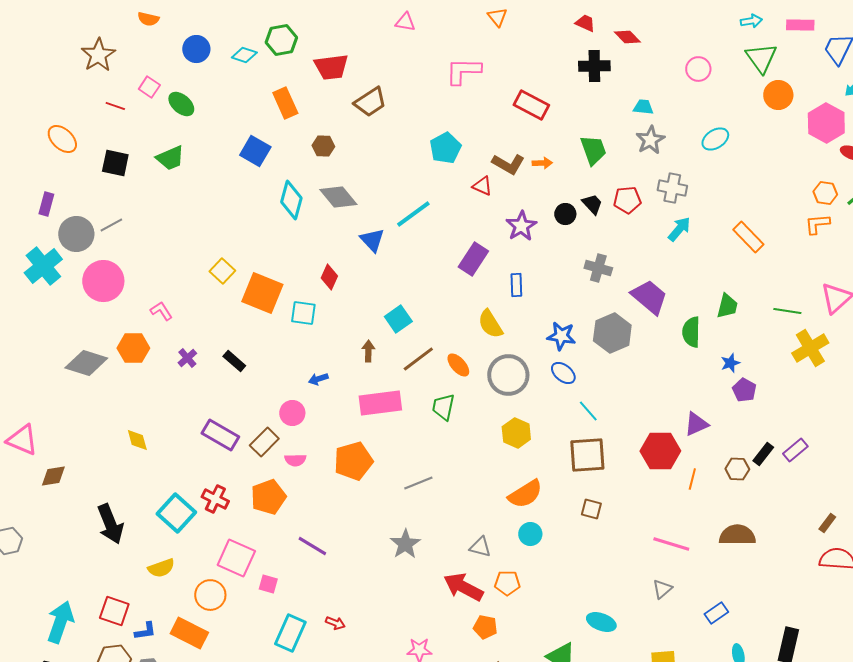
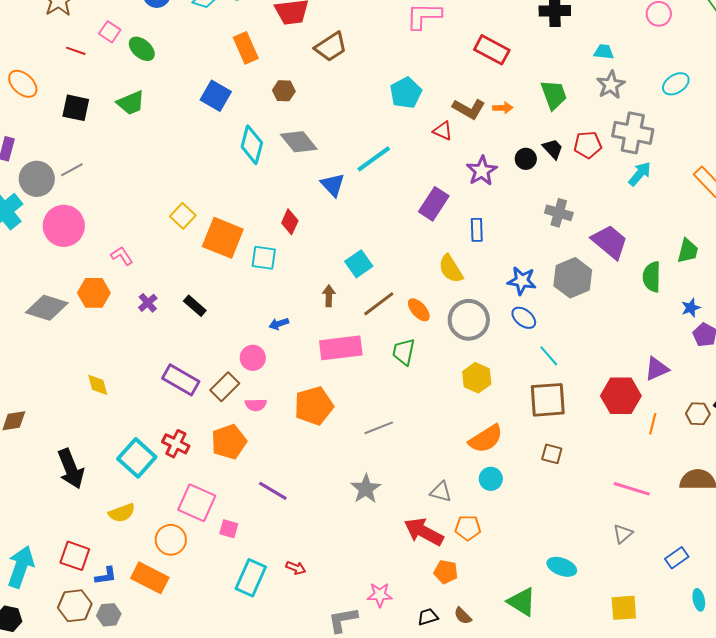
gray cross: (672, 188) -> (633, 133), size x1.4

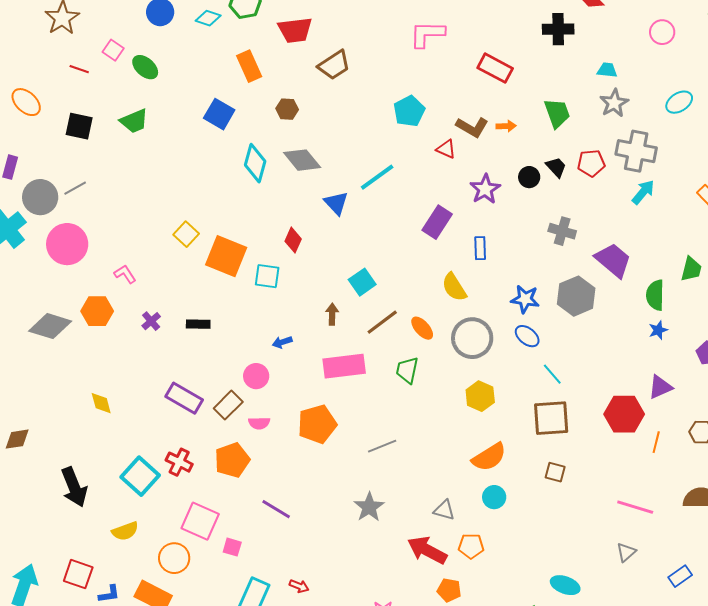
black rectangle: (195, 306) -> (198, 324), turned -40
blue star: (691, 308) -> (658, 330), moved

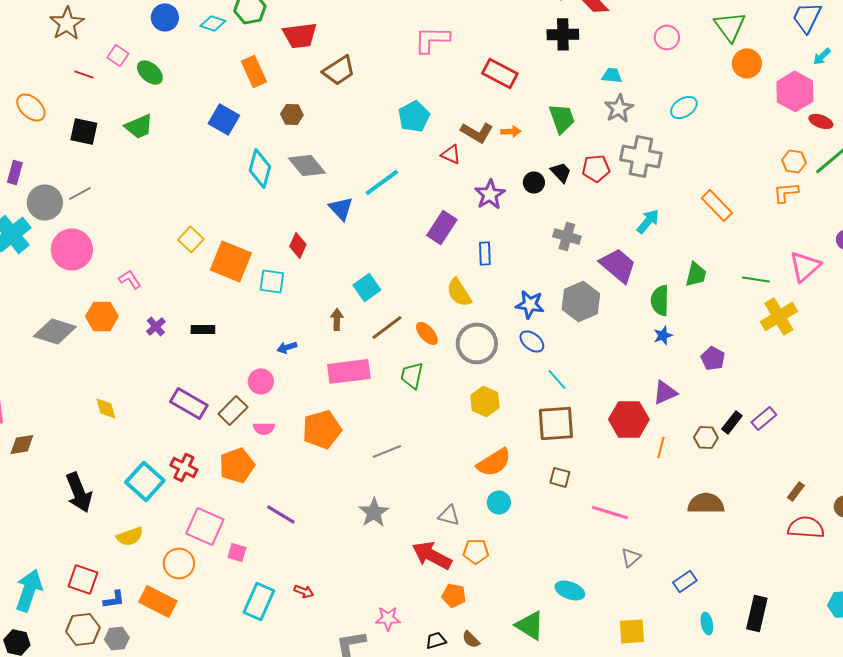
cyan arrow: (643, 192) -> (648, 221), moved
pink line: (635, 507) -> (610, 512), moved

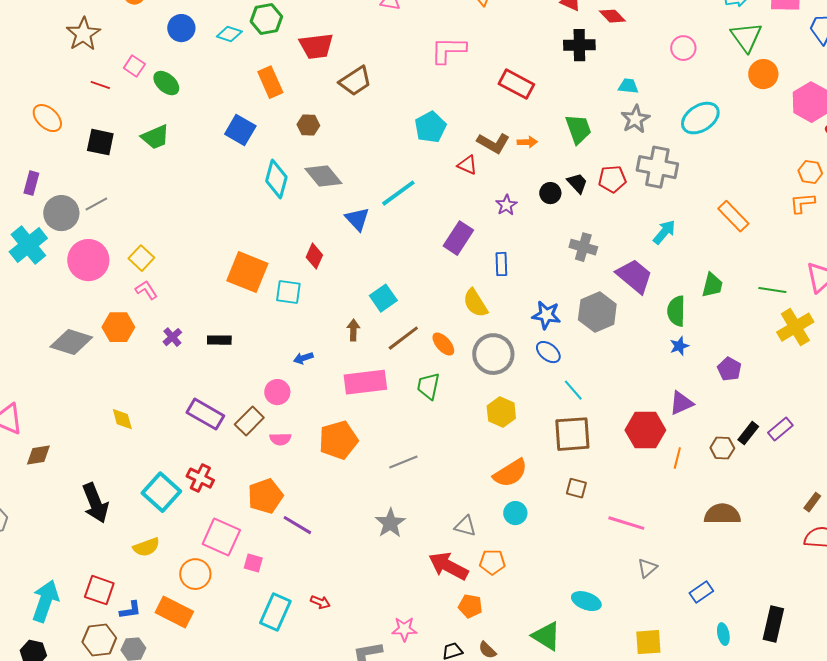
cyan ellipse: (684, 107) -> (700, 118), size x1.4
purple star: (490, 194) -> (506, 205), size x0.7
yellow square: (191, 239) -> (141, 258), moved
orange pentagon: (237, 465) -> (265, 496), moved

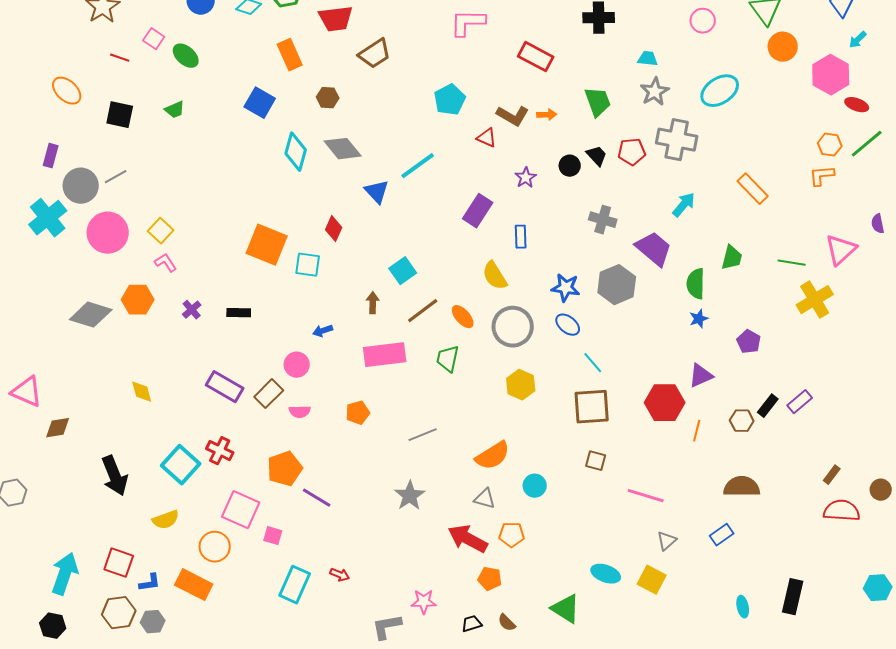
green trapezoid: (155, 137) -> (175, 110), size x0.7
orange pentagon: (338, 440) -> (358, 413), size x0.6
orange semicircle: (510, 473) -> (493, 456), moved
blue rectangle: (701, 592) -> (722, 535), moved
yellow square: (648, 642) -> (652, 580), moved, turned 32

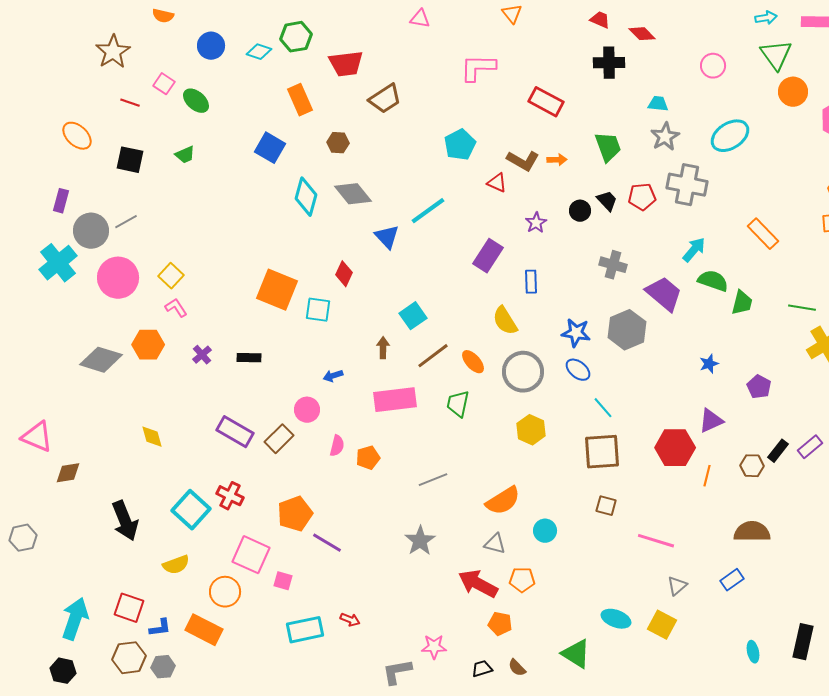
green semicircle: (696, 284) -> (713, 281), moved, turned 108
pink semicircle: (300, 412) -> (337, 446), moved, turned -75
cyan rectangle: (295, 585) -> (305, 630), turned 54

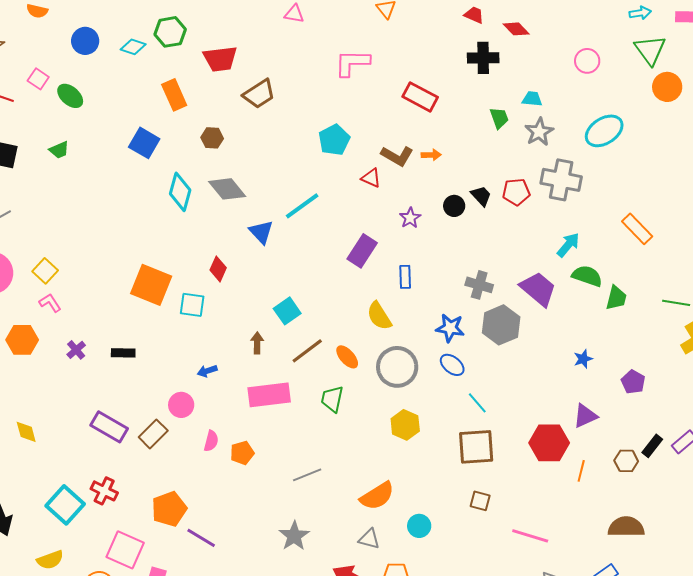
green trapezoid: (608, 147) -> (499, 118), moved, size x0.7
gray cross: (613, 265) -> (479, 285), moved

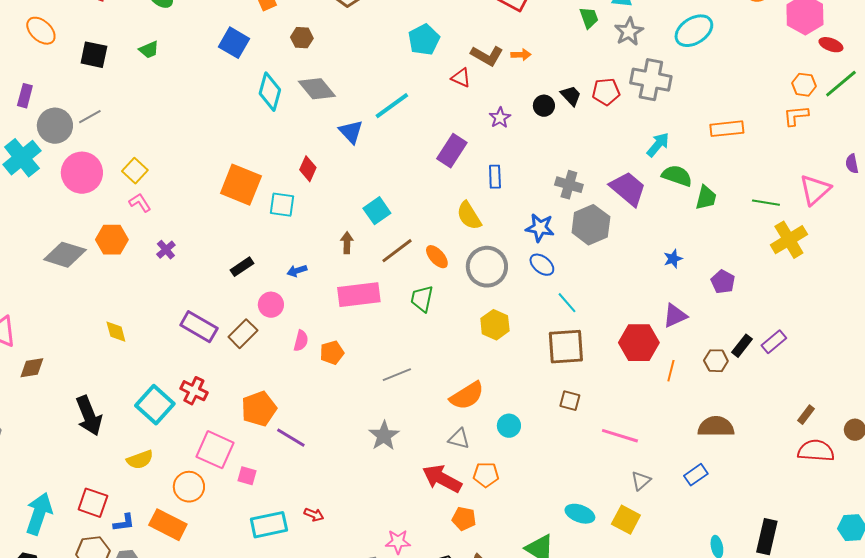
orange rectangle: (637, 229) -> (727, 129), turned -52
black rectangle: (123, 353) -> (242, 267), moved, turned -35

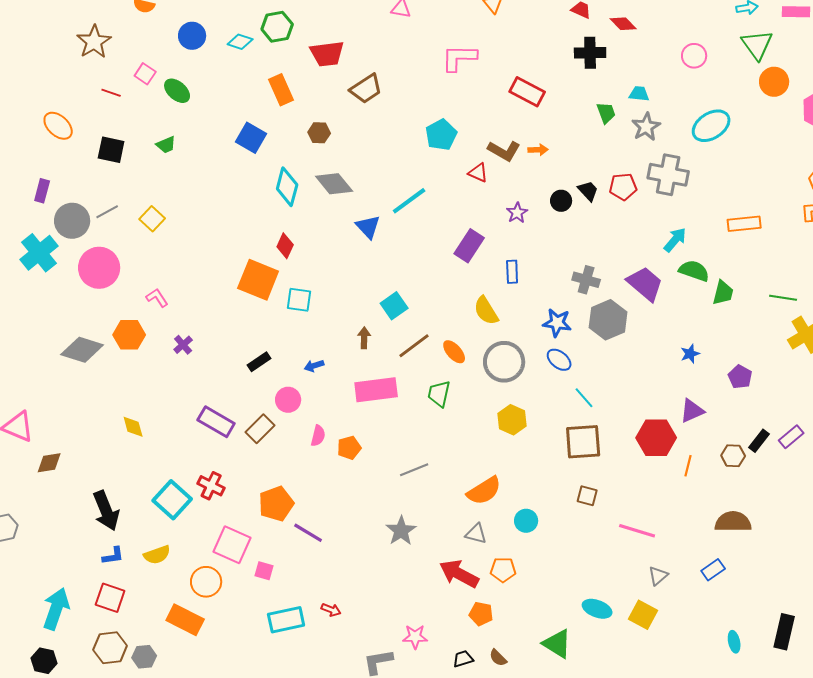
red diamond: (308, 169) -> (285, 246), moved
yellow square: (135, 171) -> (152, 219), moved
blue L-shape: (124, 523) -> (113, 556), moved

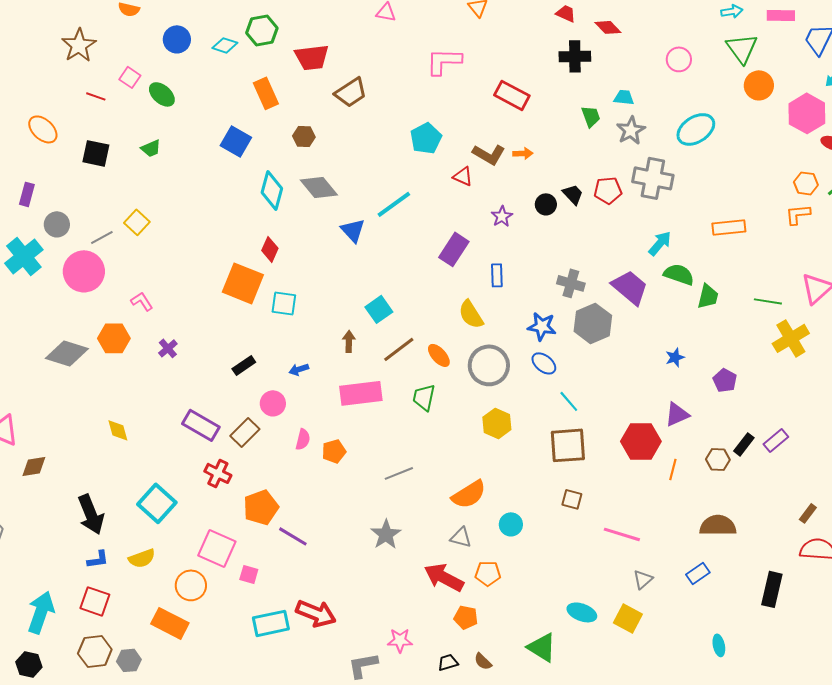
gray line: (107, 212) -> (102, 237), moved
gray circle: (72, 221) -> (57, 224), size x0.7
red cross: (211, 486) -> (218, 473), moved
red arrow: (331, 610) -> (316, 613), size x2.0
black rectangle: (784, 632) -> (772, 589), moved

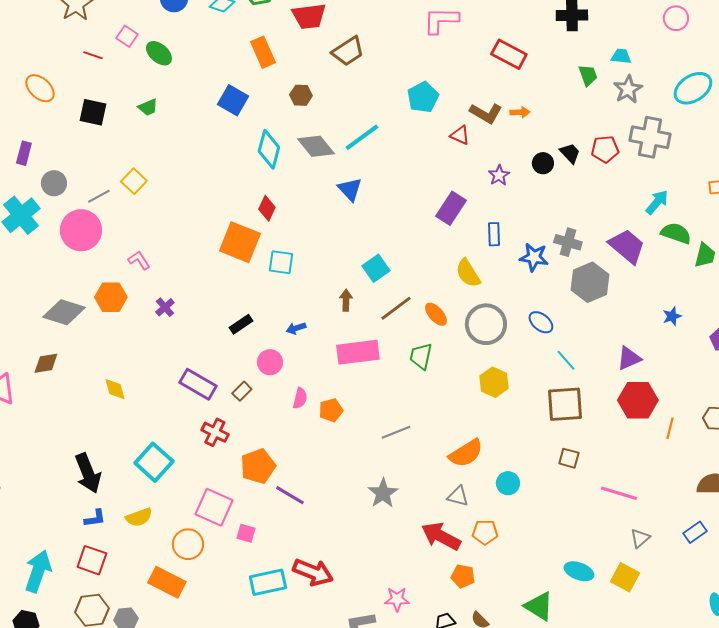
cyan line: (394, 204) -> (362, 137), moved
blue star: (542, 326) -> (534, 257), moved
purple triangle: (677, 414) -> (629, 358), moved
brown rectangle: (245, 432) -> (242, 391), size x0.7
brown diamond: (34, 466) -> (46, 363), moved

